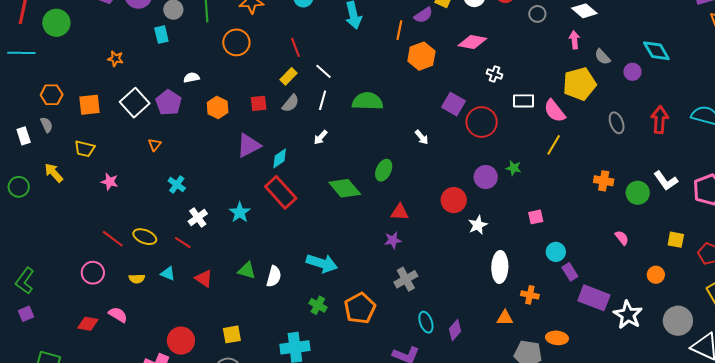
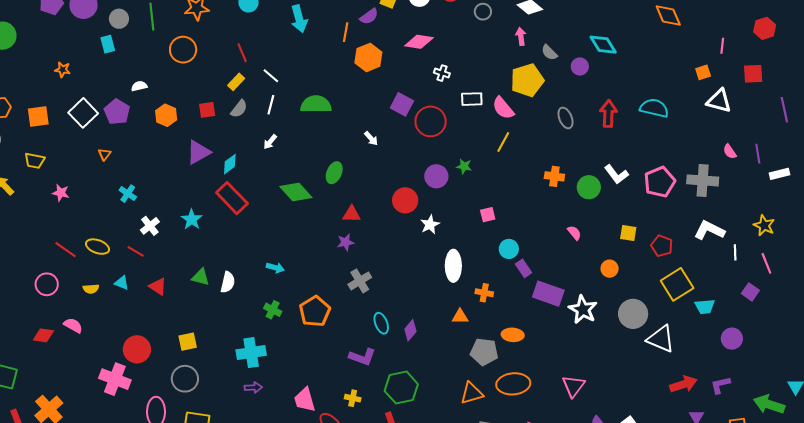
cyan arrow: (322, 263) -> (275, 268), size x0.6

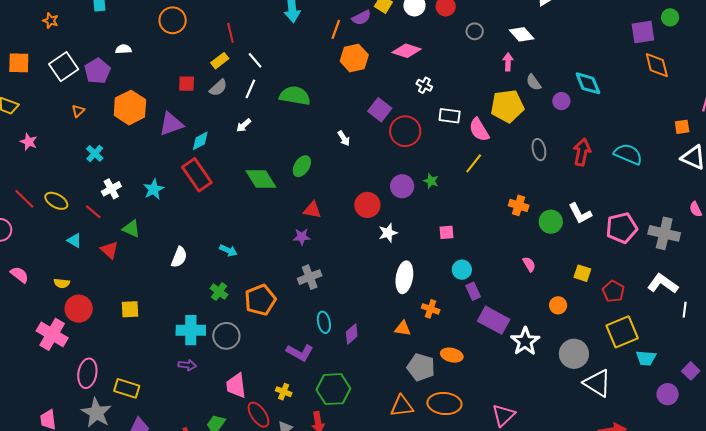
orange hexagon: (166, 115) -> (130, 108), moved, size x1.5
green triangle: (201, 277) -> (131, 229), moved
yellow semicircle: (91, 289) -> (62, 283), moved
purple square: (750, 292) -> (691, 371), moved
gray circle: (185, 379) -> (226, 336), moved

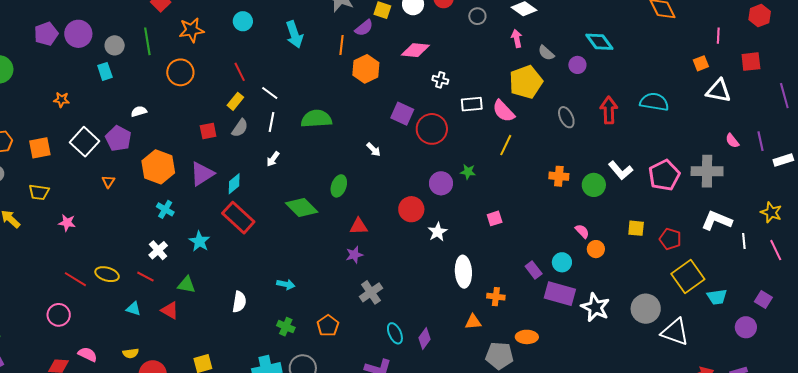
cyan cross: (95, 153) -> (165, 209), moved
cyan circle: (462, 270) -> (562, 262), moved
orange pentagon: (260, 300) -> (328, 326), size x0.7
orange circle: (558, 305) -> (596, 249), moved

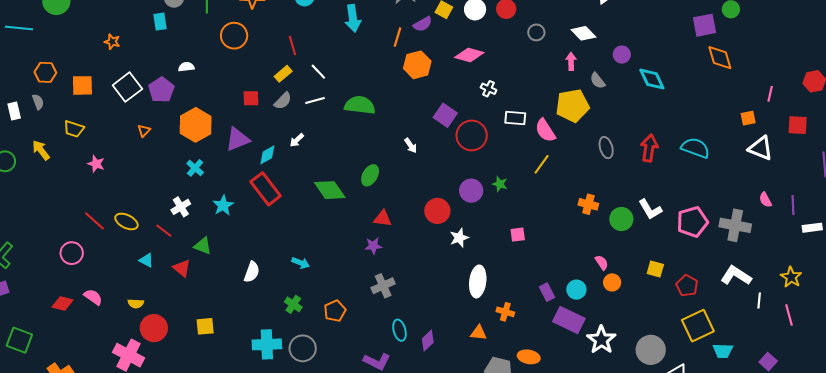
purple circle: (577, 65) -> (622, 55), moved
white line: (271, 122) -> (315, 101), turned 54
white arrow: (273, 159) -> (297, 140), moved

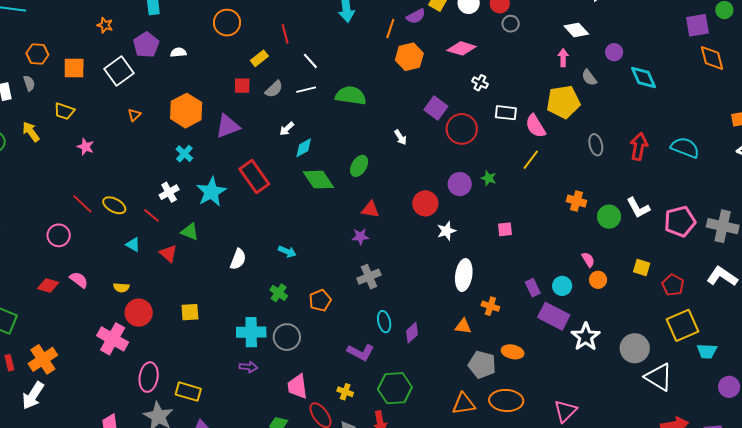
gray circle: (536, 32) -> (511, 24), moved
yellow rectangle: (283, 74) -> (259, 58), moved
purple pentagon: (161, 90) -> (146, 45), moved
cyan diamond: (267, 155) -> (304, 148), moved
cyan star: (223, 205) -> (211, 192), size x1.4

